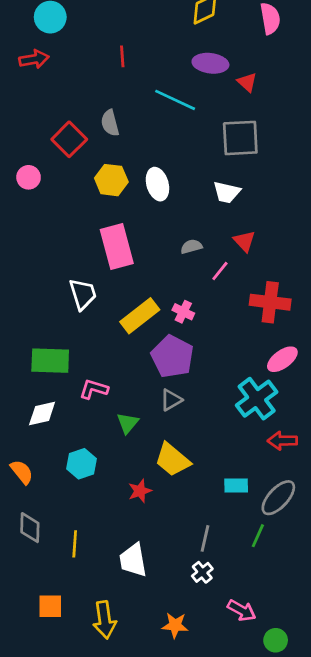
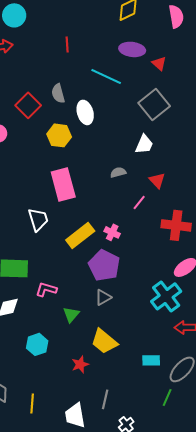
gray square: (240, 138) -> (154, 104), turned -36
white ellipse: (157, 184) -> (85, 112), moved
white trapezoid: (227, 192) -> (144, 144), turned -80
gray semicircle: (191, 247) -> (118, 172), moved
gray line: (205, 538) -> (105, 399), moved

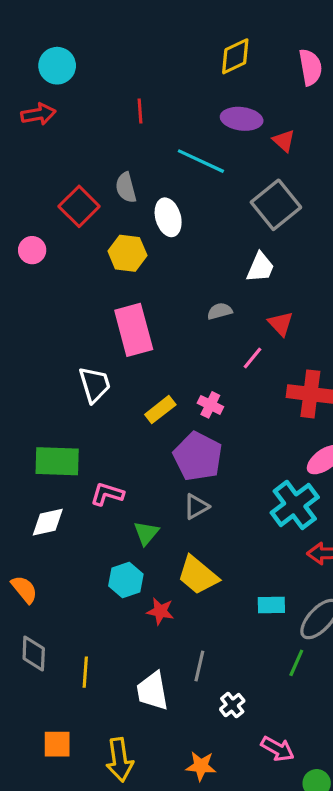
yellow rectangle: (80, 235) -> (160, 410), size x0.7
cyan hexagon: (37, 344) -> (126, 580), moved
red star: (80, 364) -> (160, 611), turned 30

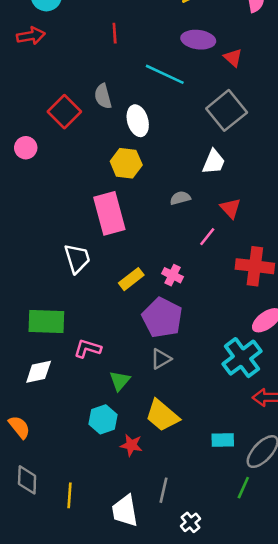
yellow hexagon: (127, 253) -> (126, 163), moved

